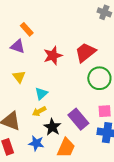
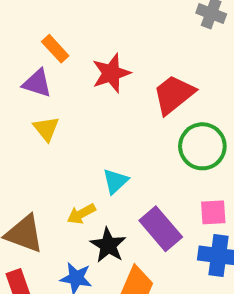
red star: (53, 56) -> (111, 73), moved
yellow triangle: (19, 77) -> (46, 129), moved
cyan triangle: (41, 93) -> (115, 181), moved

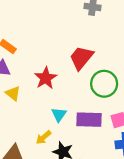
red star: (111, 73) -> (46, 78), moved
purple rectangle: (161, 229) -> (89, 120), moved, turned -35

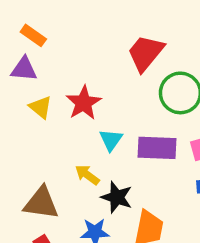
red star: (46, 78) -> (84, 103), moved
yellow arrow: (44, 137) -> (87, 175), turned 77

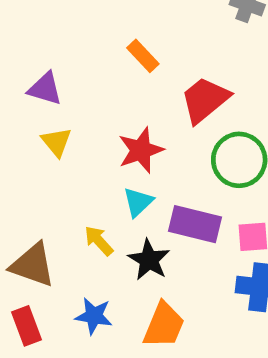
orange rectangle: (33, 35) -> (143, 56), moved
red star: (84, 103) -> (141, 150), moved
black star: (117, 197) -> (149, 260), moved

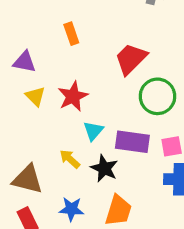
orange rectangle: (143, 56) -> (71, 34), moved, turned 30
red star: (141, 150) -> (73, 96), moved

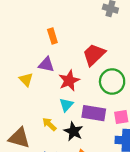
purple triangle: (24, 62) -> (46, 65), moved
red star: (73, 96) -> (69, 81), moved

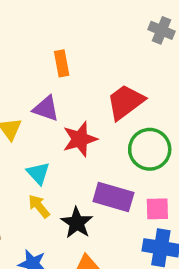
cyan triangle: (66, 105) -> (38, 173), moved, turned -32

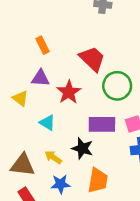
red trapezoid: (125, 102) -> (92, 59), turned 96
yellow arrow: (39, 206) -> (53, 157), moved

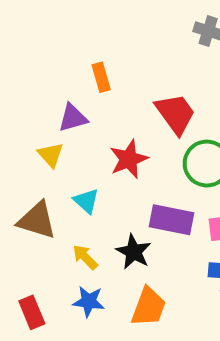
purple triangle: (40, 78) -> (73, 118), moved, turned -30
brown triangle: (23, 165) -> (37, 220), moved

